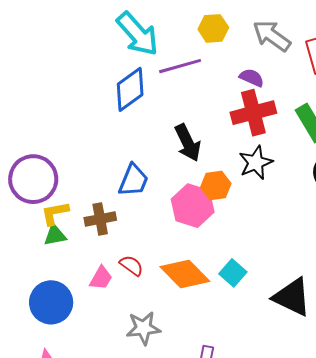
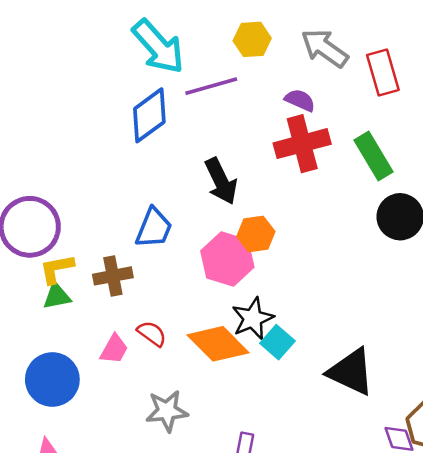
black star: (256, 163) -> (253, 318), moved

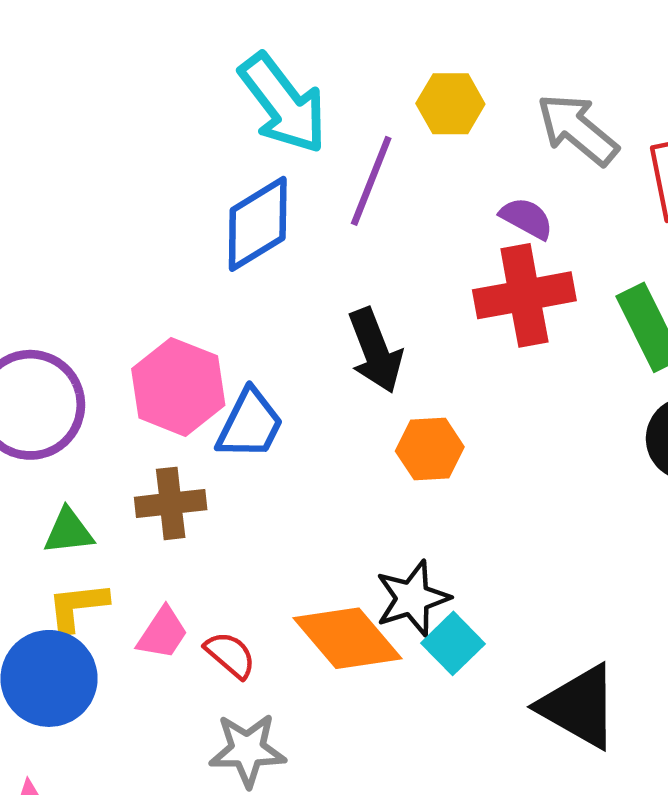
purple line: (211, 86) -> (371, 181), turned -57
pink hexagon: (227, 259) -> (178, 387), moved
yellow L-shape: (57, 269) -> (77, 607), moved
red semicircle: (152, 334) -> (230, 655), moved

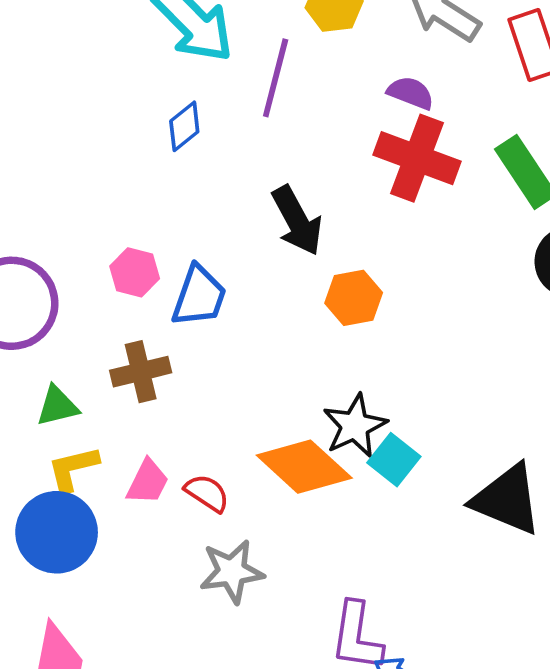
blue diamond: (258, 224) -> (184, 126), size x0.6
red cross: (524, 295) -> (417, 158), turned 38
pink hexagon: (178, 387) -> (135, 272), size x0.6

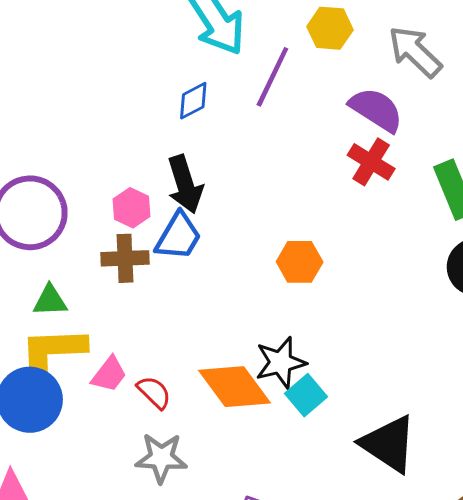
purple semicircle: (411, 93) -> (376, 110), size x1.5
red cross: (417, 158) -> (371, 162), size x0.7
black arrow: (297, 221) -> (185, 184), moved
brown cross: (141, 372) -> (125, 258), moved
yellow L-shape: (73, 469) -> (52, 352), size x1.6

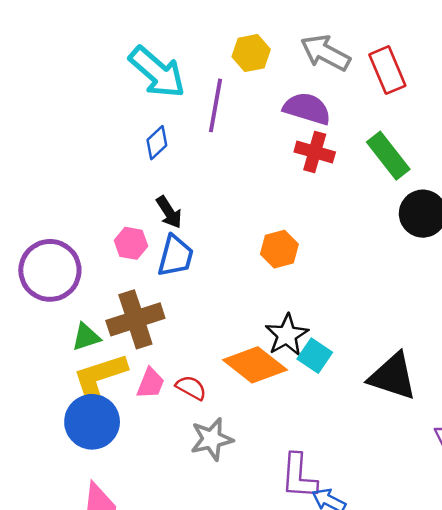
black arrow: (185, 184) -> (169, 212), size x0.7
brown cross: (125, 258) -> (135, 319), moved, size x1.4

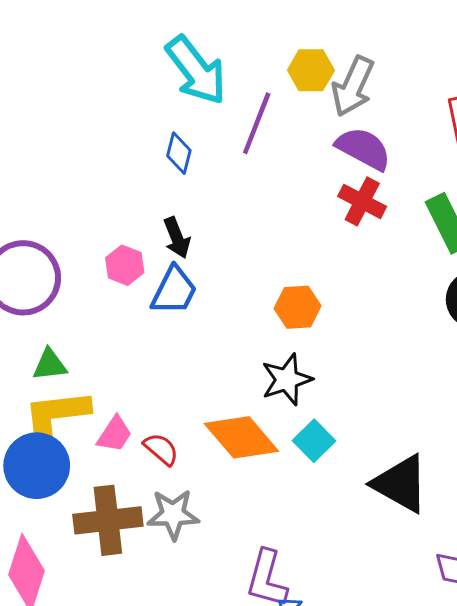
gray arrow: (325, 53) -> (353, 86), moved, turned -105
blue diamond: (157, 143) -> (179, 153), turned -44
brown cross: (135, 319) -> (108, 520), moved
black star: (287, 335) -> (287, 380), moved

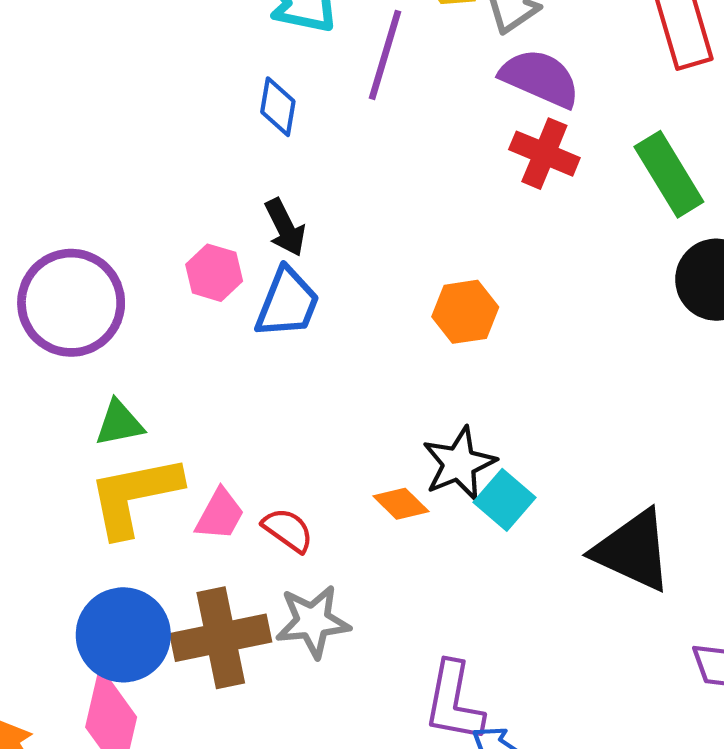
black star: (287, 380) -> (459, 464), moved
orange diamond: (241, 437) -> (401, 504), size x0.5
blue circle: (37, 466) -> (123, 635), moved

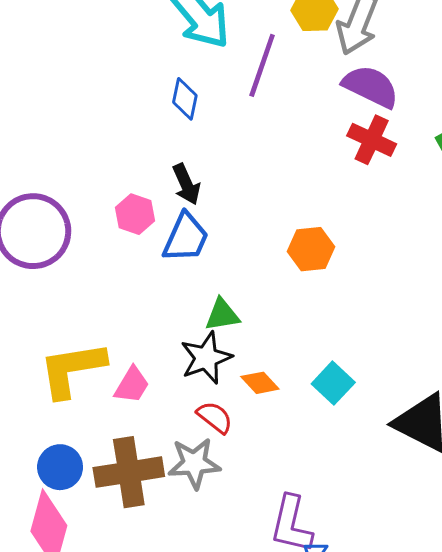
green triangle: (119, 423) -> (222, 315), moved
black star: (459, 464) -> (206, 358), moved
red semicircle: (288, 530) -> (215, 417), moved
blue circle: (123, 635) -> (60, 467), size x0.7

